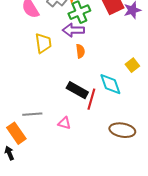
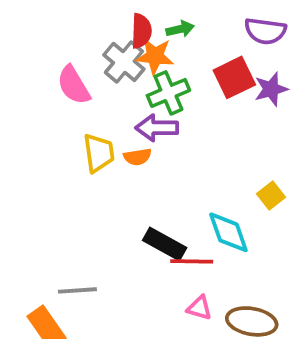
orange semicircle: (80, 51) -> (137, 157), moved, turned 88
red line: (91, 99) -> (192, 261), turned 75
pink triangle: (64, 123) -> (199, 308), moved

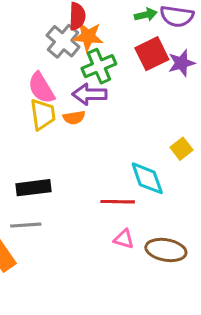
green arrow: (180, 29) -> (146, 15), moved
pink semicircle: (74, 85) -> (41, 88), moved
black rectangle: (165, 244) -> (33, 188), moved, turned -36

